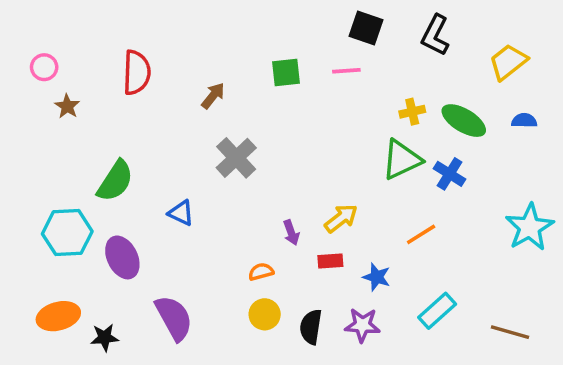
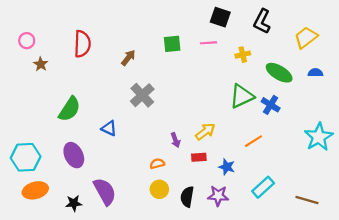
yellow cross: (412, 112) -> (243, 55), moved
cyan hexagon: (67, 233) -> (26, 157), moved
black star: (105, 337) -> (74, 203), moved

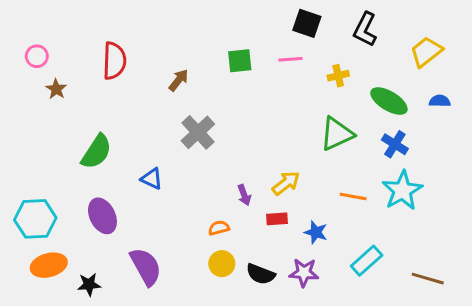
blue cross: (271, 105) -> (395, 144), moved
cyan star: (319, 137) -> (402, 191), moved
orange line: (253, 141) -> (353, 196), turned 42
black semicircle: (187, 197) -> (261, 274), turned -78
black star: (74, 203) -> (89, 285), moved

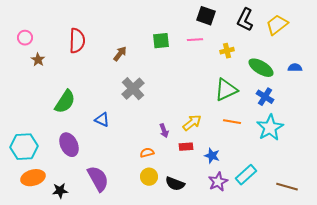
yellow trapezoid: (426, 52) -> (277, 25), moved
orange line: (353, 196) -> (232, 122), moved
purple star: (304, 273) -> (218, 182), moved, turned -30

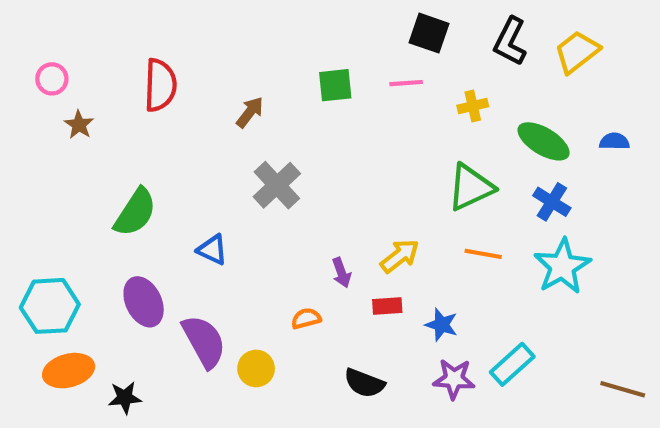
yellow circle: (149, 177) -> (256, 368), moved
purple semicircle: (98, 179) -> (204, 341), moved
purple star: (218, 182) -> (454, 379), turned 30
brown line: (287, 187) -> (623, 389), moved

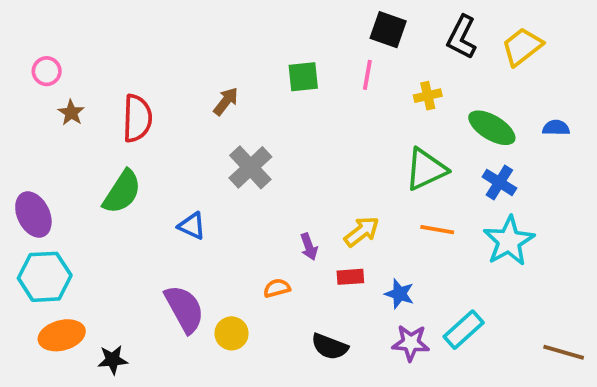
pink line: (406, 83) -> (367, 75), turned -76
red semicircle: (160, 85) -> (137, 118), moved
purple ellipse: (144, 302) -> (33, 215), moved

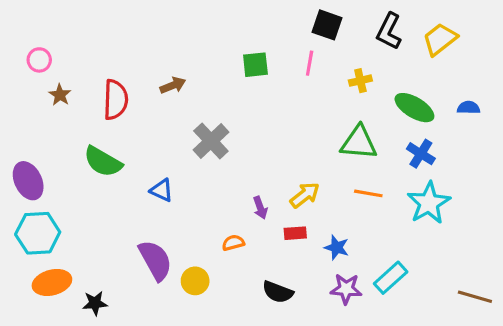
brown arrow: (226, 101) -> (173, 85), moved, turned 30
green triangle: (426, 169) -> (359, 143), turned 30
green semicircle: (122, 192) -> (103, 162), turned 87

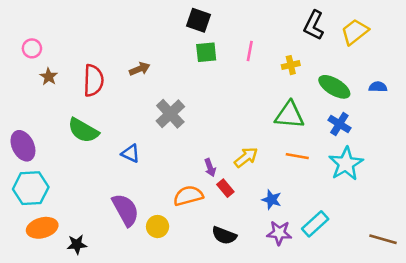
black square: (327, 25) -> (199, 20), moved
red rectangle: (295, 233) -> (225, 188), moved, turned 54
orange semicircle: (233, 243) -> (188, 196), size x1.6

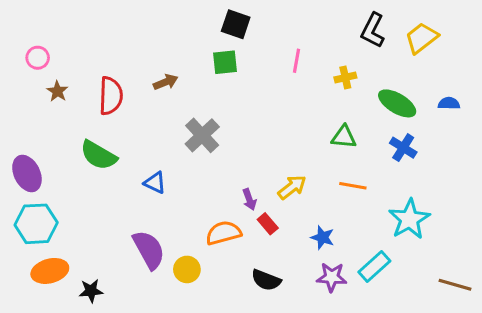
green square: (206, 52) -> (225, 62), moved
green triangle: (289, 115) -> (344, 137), size x0.7
cyan star: (346, 164) -> (409, 219), moved

